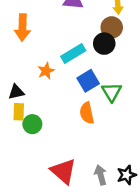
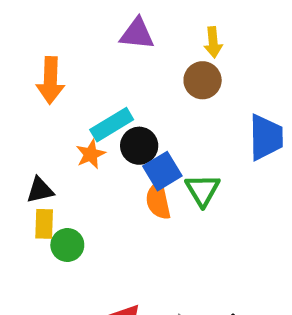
black circle: (104, 44) -> (139, 146), moved
cyan rectangle: (73, 53) -> (112, 125), moved
orange semicircle: (87, 113) -> (158, 201), moved

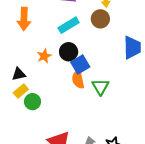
cyan rectangle: (112, 125) -> (69, 25), moved
green triangle: (203, 190) -> (100, 87), moved
yellow rectangle: (44, 224) -> (21, 91), turned 48

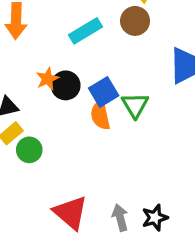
black circle: (69, 52) -> (66, 85), moved
green triangle: (100, 87) -> (135, 105), moved

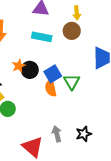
cyan rectangle: (85, 31) -> (42, 37), turned 42
gray arrow: (120, 218) -> (57, 134), moved
black star: (155, 218) -> (84, 134), moved

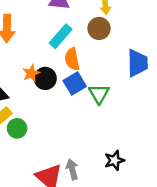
cyan rectangle: (42, 37) -> (61, 36), turned -60
orange semicircle: (51, 88) -> (72, 59), moved
gray arrow: (57, 134) -> (72, 169), moved

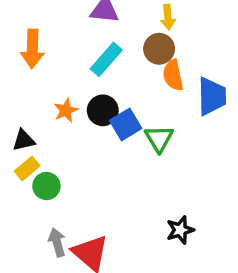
orange semicircle: (72, 59) -> (173, 75), moved
black circle: (45, 78) -> (103, 110), moved
gray arrow: (72, 169) -> (57, 242), moved

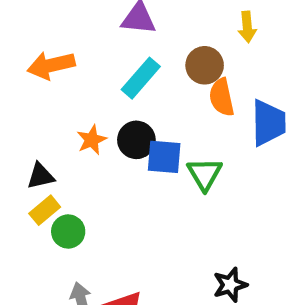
yellow arrow: (168, 17) -> (247, 27), moved
orange arrow: (32, 49) -> (51, 65), turned 75
blue square: (126, 124) -> (164, 157), turned 36

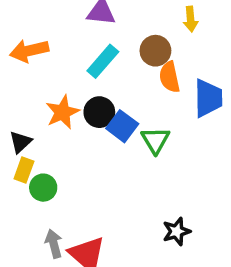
orange star: (92, 140) -> (62, 112), size x1.4
blue square: (164, 157) -> (122, 126), turned 32
black triangle: (40, 176) -> (20, 142), turned -30
yellow rectangle: (45, 210) -> (24, 170), turned -30

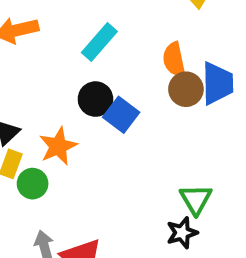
brown circle: (155, 51) -> (186, 89), moved
orange star: (62, 112) -> (58, 146), moved
green triangle: (155, 140) -> (196, 199), moved

